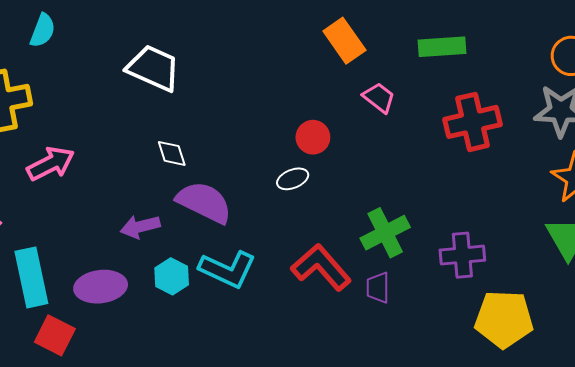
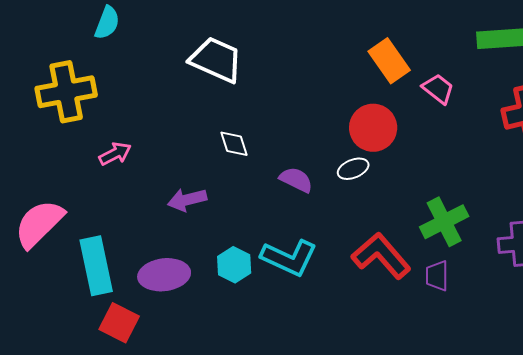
orange rectangle: (344, 41) -> (389, 61), moved
red circle: (313, 137) -> (373, 128), size x1.4
pink arrow: (51, 164) -> (115, 154), size x0.7
purple semicircle: (204, 202) -> (296, 180), moved, size x0.6
purple arrow: (140, 227) -> (187, 200), moved

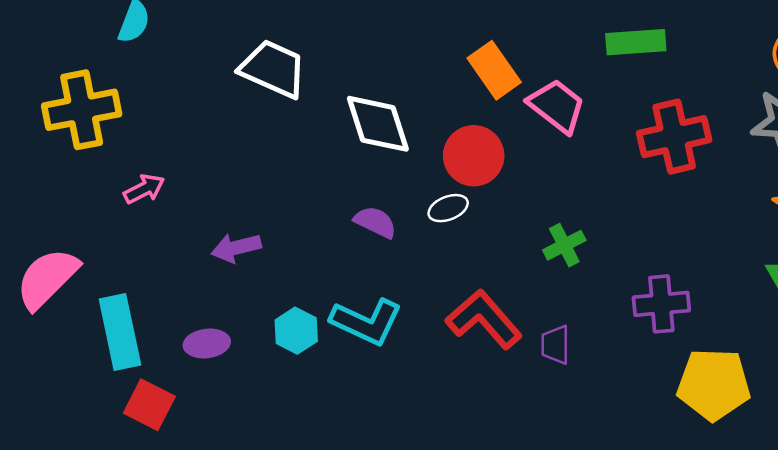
pink trapezoid: (438, 89) -> (557, 106), size x1.4
white diamond: (234, 144) -> (378, 124), moved, size x1.8
green cross: (444, 222) -> (564, 245), moved, size x0.7
purple ellipse: (164, 275) -> (207, 343), size x0.7

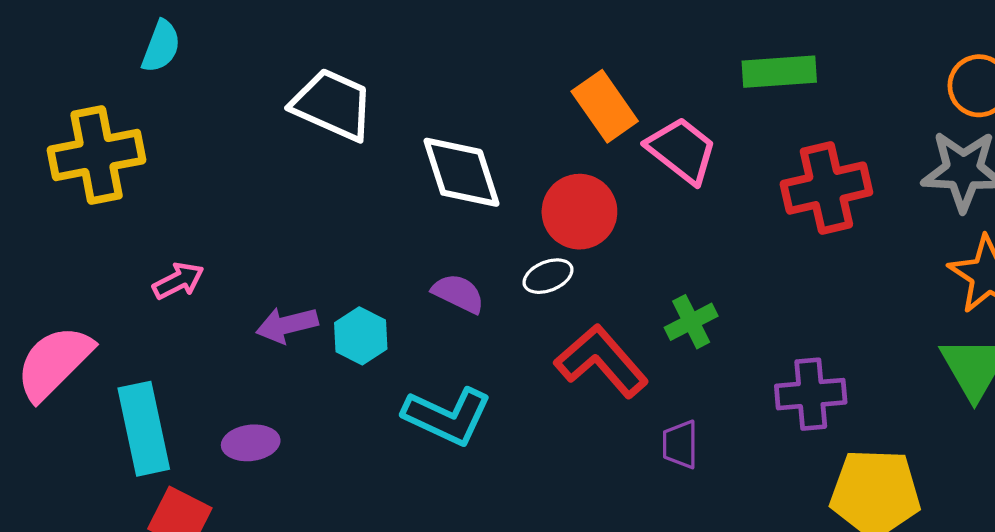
pink arrow: (144, 189) -> (178, 281), moved
red L-shape: (484, 319) -> (601, 361), moved
cyan hexagon: (296, 331) -> (361, 336), moved

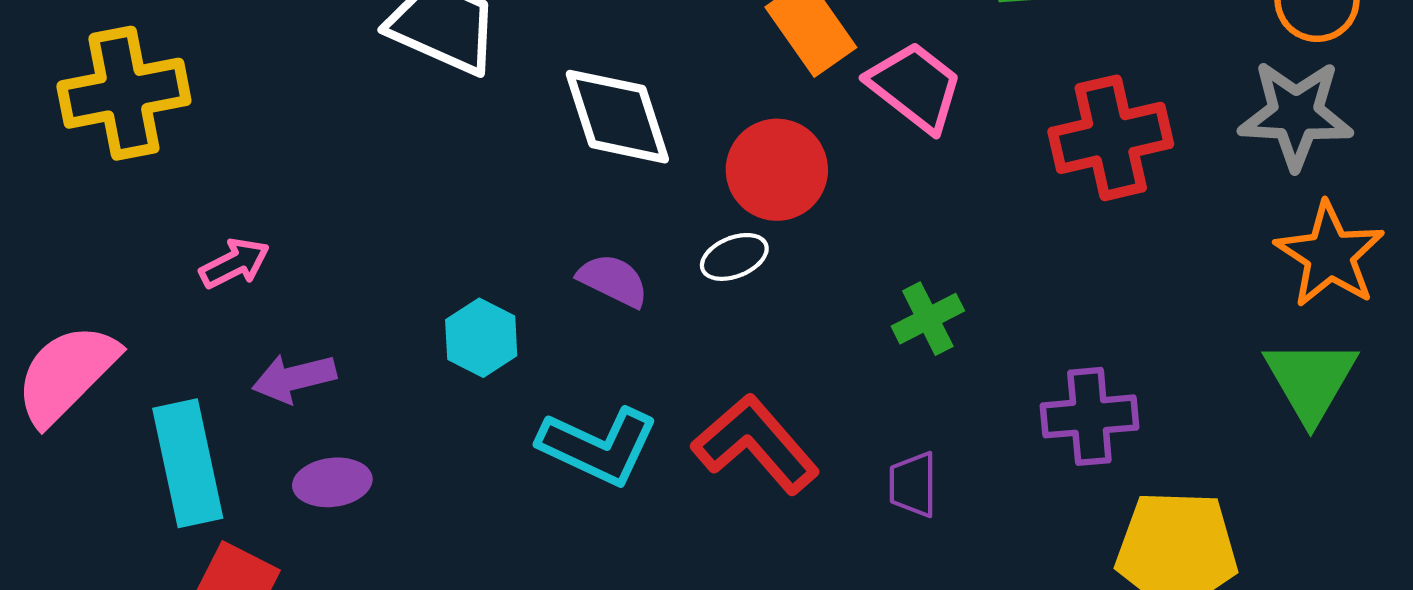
purple arrow: (287, 325) -> (294, 378), moved
red L-shape: (601, 361) -> (756, 444), moved

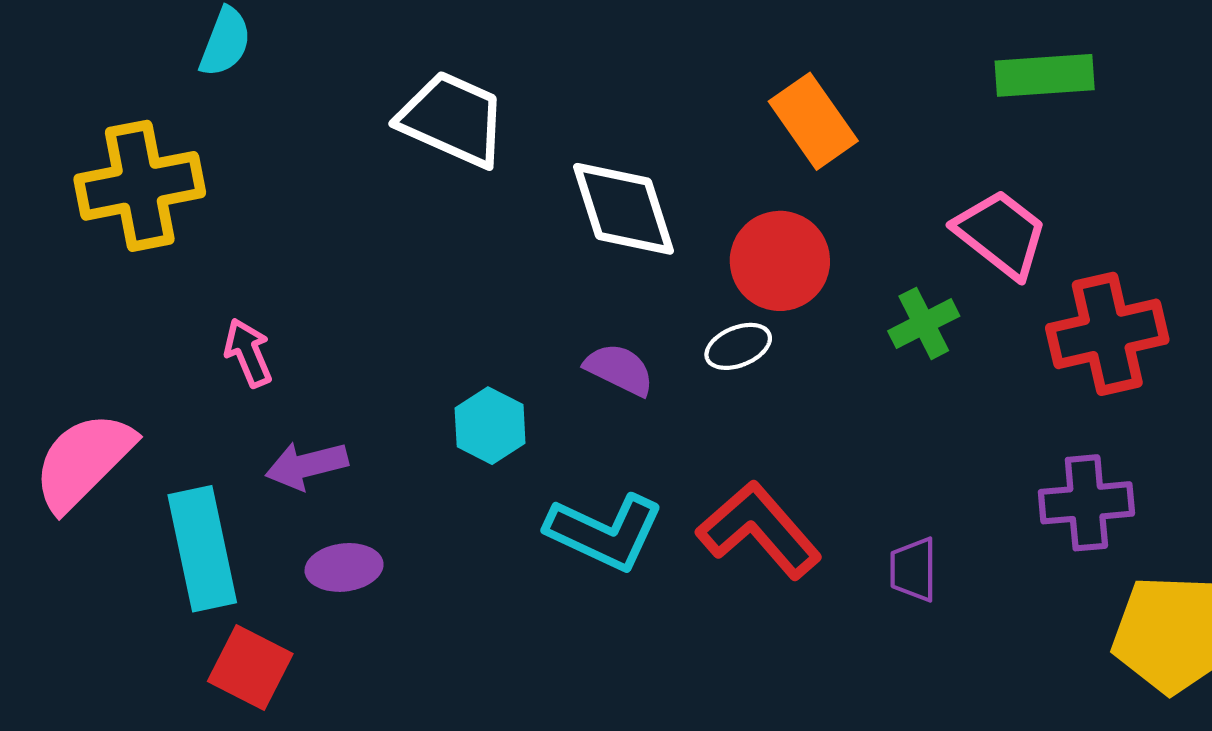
pink trapezoid: (915, 87) -> (1001, 234), moved
red cross: (1111, 138) -> (1107, 334), moved
pink arrow: (235, 263) -> (248, 353), turned -86
green cross: (928, 319) -> (924, 323), moved

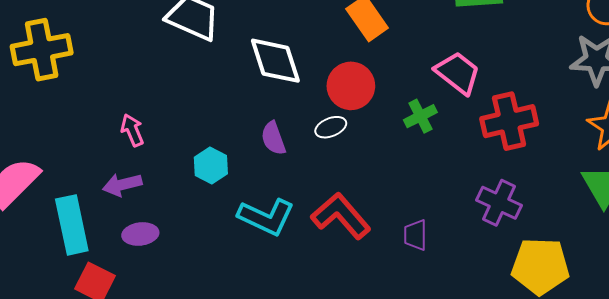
pink arrow: (248, 353) -> (132, 130), moved
purple semicircle: (619, 369) -> (273, 138), turned -136
purple cross: (1086, 503) -> (499, 203), turned 30

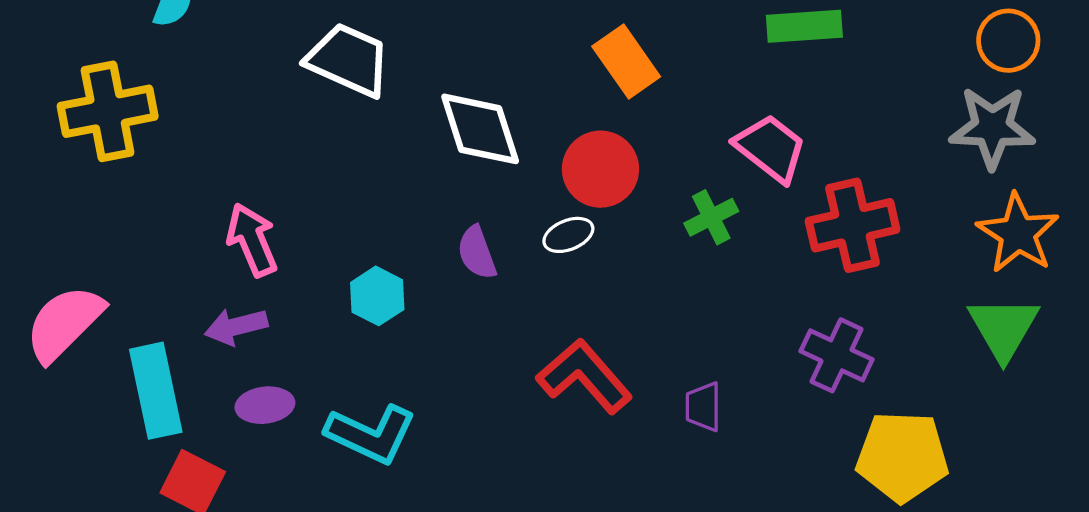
pink arrow: (132, 130) -> (252, 240), size x1.4
cyan L-shape: (266, 217) -> (371, 434), moved

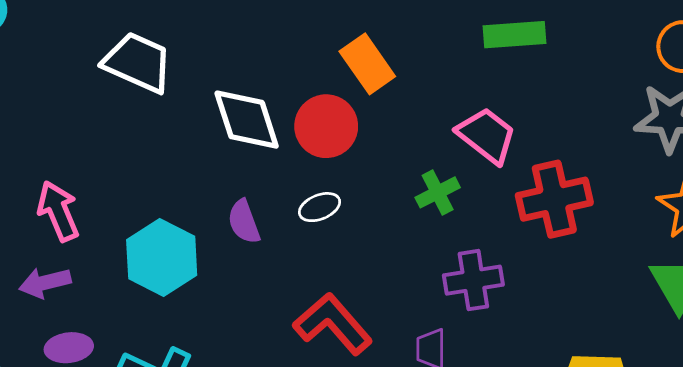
red circle: (600, 169) -> (326, 126), moved
cyan hexagon: (377, 296) -> (162, 257), size x1.6
purple cross: (837, 355) -> (473, 280), moved, turned -34

